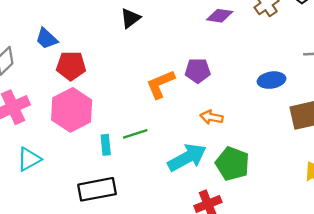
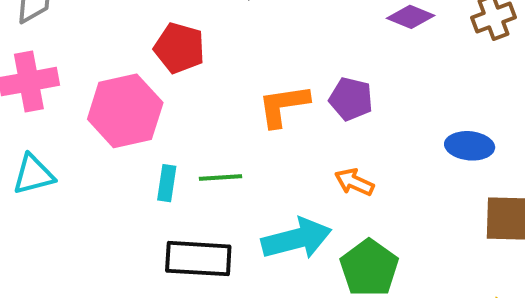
red pentagon: (71, 66) -> (179, 48), moved
black rectangle: (97, 189) -> (198, 259), moved

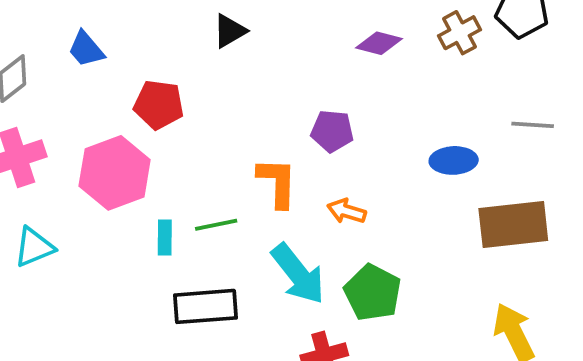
orange L-shape: (283, 105) -> (277, 183), moved, turned 108
cyan arrow: (297, 239) -> (298, 274), turned 74

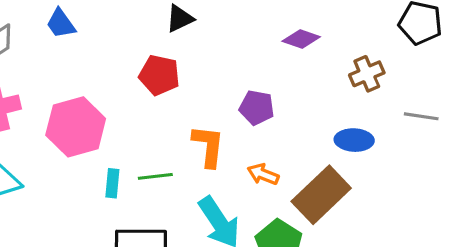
brown cross: (459, 33) -> (367, 74), moved
red pentagon: (159, 105) -> (159, 75), moved
brown rectangle: (513, 224) -> (321, 195), moved, turned -42

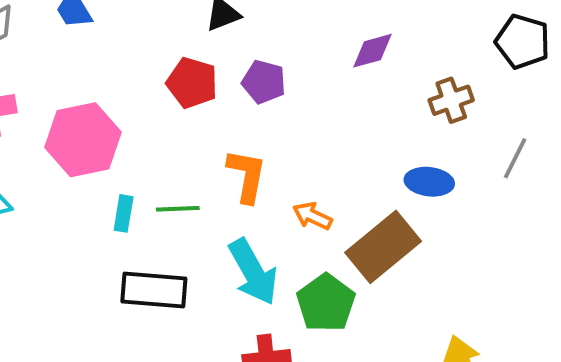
purple diamond: (301, 39) -> (372, 51), turned -39
purple pentagon: (257, 108) -> (264, 82), moved
gray line: (421, 116) -> (515, 158), turned -76

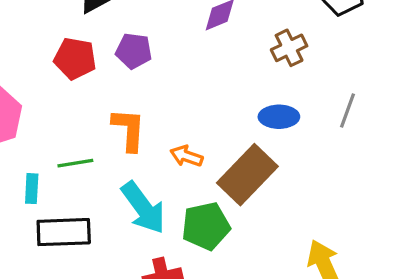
gray line: (515, 158) -> (348, 111), moved
cyan rectangle: (124, 213) -> (32, 189), moved
green pentagon: (326, 303) -> (206, 226), turned 30

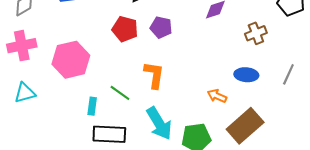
orange arrow: (186, 156) -> (217, 96), moved
green line: (75, 163) -> (120, 93), turned 40
brown rectangle: (247, 175) -> (245, 126), moved

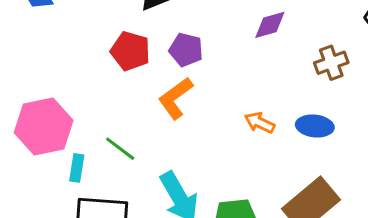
pink hexagon: (71, 60) -> (44, 126), moved
orange L-shape: (154, 75) -> (176, 98), moved, turned -136
orange arrow: (217, 96) -> (260, 123), moved

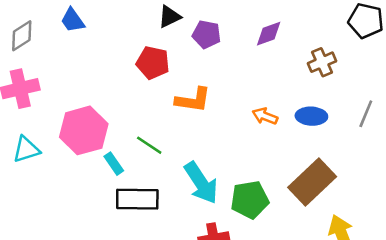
purple pentagon: (186, 50) -> (207, 34), moved
orange L-shape: (176, 98) -> (193, 100), turned -132
cyan rectangle: (77, 168) -> (114, 164), turned -40

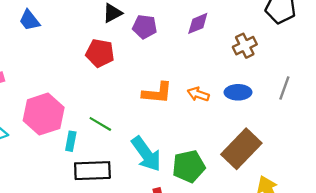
orange L-shape: (193, 100) -> (157, 93), moved
cyan rectangle: (114, 164) -> (71, 141), turned 48

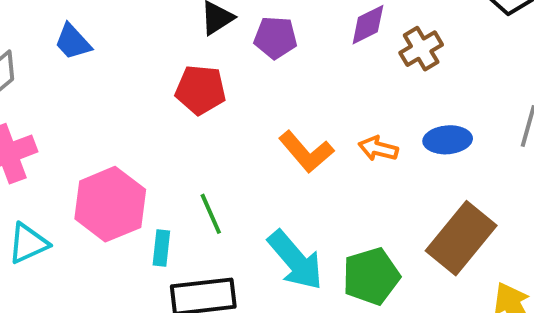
brown cross: (245, 46) -> (421, 49), moved
orange L-shape: (157, 93) -> (306, 152), turned 48
green line: (100, 124) -> (211, 214), turned 40

